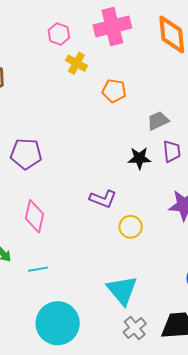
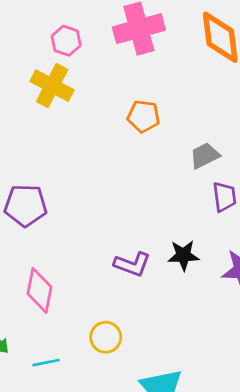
yellow cross: (76, 63) -> (52, 86), moved, size x1.4
black star: (139, 158) -> (183, 255), moved
yellow circle: (131, 227) -> (106, 337), moved

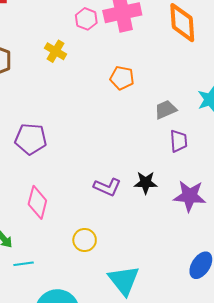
pink hexagon: (66, 41) -> (86, 19), moved
yellow cross: (52, 86) -> (56, 51), size x0.7
cyan line: (46, 363) -> (24, 264), moved

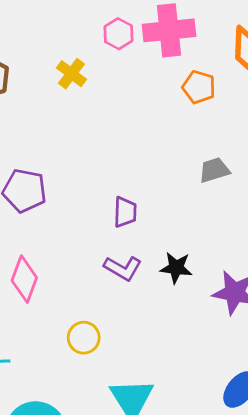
orange pentagon: (122, 78) -> (199, 87), moved
purple trapezoid: (179, 141) -> (125, 212), moved

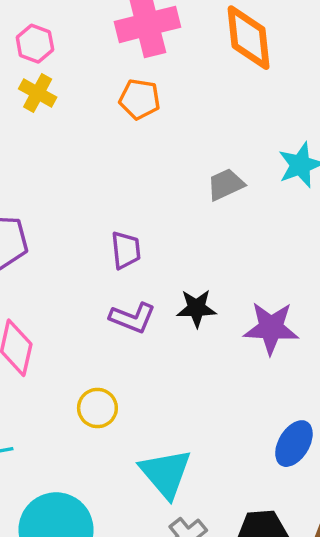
pink hexagon: (118, 34) -> (35, 44), moved
orange pentagon: (199, 87) -> (140, 99), moved

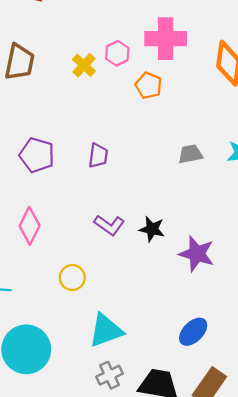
pink hexagon: (35, 44) -> (117, 53), moved
purple trapezoid: (126, 250) -> (98, 156), moved
cyan triangle: (166, 473) -> (106, 330), turned 36

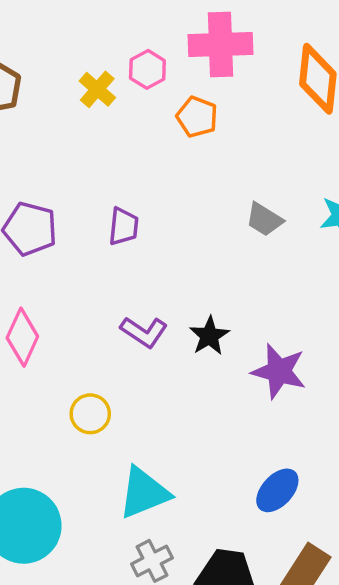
gray trapezoid: (190, 154) -> (264, 219), turned -135
black star: (152, 229) -> (209, 336), turned 30

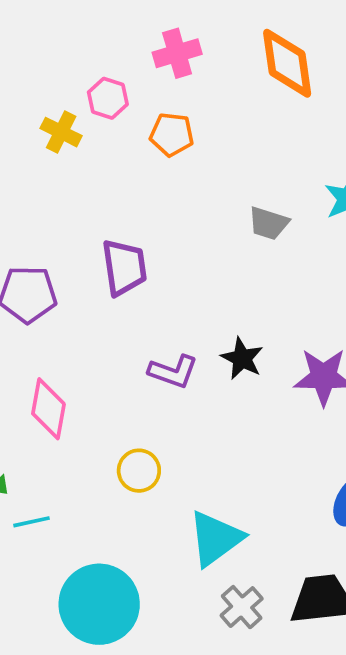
pink cross: (220, 45) -> (177, 53), size x0.7
purple trapezoid: (124, 226) -> (124, 267), size x1.4

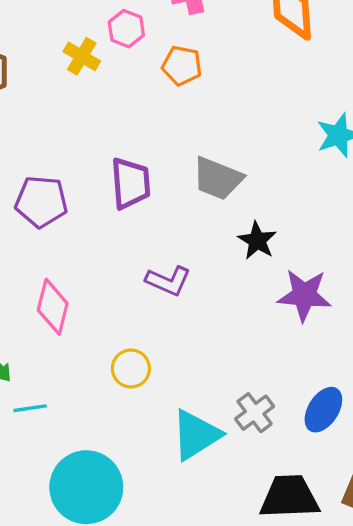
gray trapezoid: (268, 223) -> (218, 179), moved, size x1.4
black star: (242, 358) -> (257, 241), moved
gray cross: (242, 607) -> (255, 413), moved

